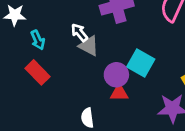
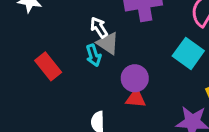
cyan arrow: (38, 40) -> (93, 55), moved
cyan square: (141, 63) -> (188, 53), moved

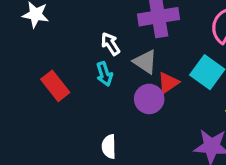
gray triangle: (108, 43) -> (145, 62), moved
red triangle: (136, 98) -> (168, 83), moved, turned -40

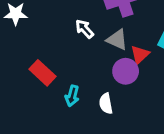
cyan arrow: (104, 74) -> (72, 96), moved, turned 42
white semicircle: (109, 147) -> (106, 103), moved

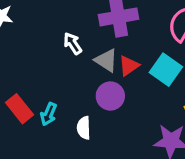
red triangle: (140, 55) -> (129, 66), moved
red rectangle: (42, 73) -> (19, 109), moved

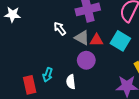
red triangle: (129, 66) -> (97, 40), turned 40
red rectangle: (19, 109) -> (30, 85), moved, turned 30

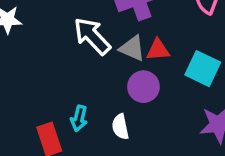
white arrow: (60, 29) -> (92, 36), size x1.6
cyan square: (120, 41) -> (203, 69), moved

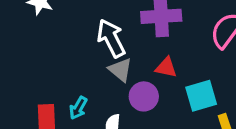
gray triangle: (132, 48) -> (120, 70), moved
cyan square: (203, 69) -> (201, 96), turned 32

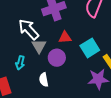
gray triangle: (120, 70) -> (39, 46), turned 35
cyan arrow: (78, 108) -> (20, 63), moved

